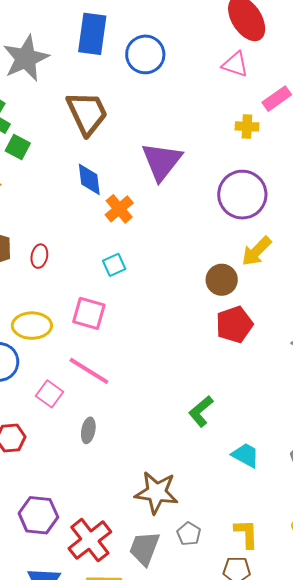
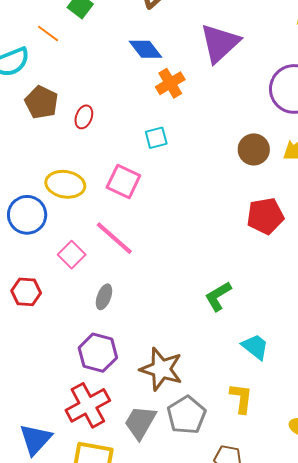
blue diamond: (89, 179) -> (146, 49), turned -40
brown circle: (222, 280) -> (254, 149), moved
purple hexagon: (38, 515) -> (98, 353), moved
gray pentagon: (189, 534) -> (187, 415), size x1.6
yellow L-shape: (246, 534) -> (241, 398), moved

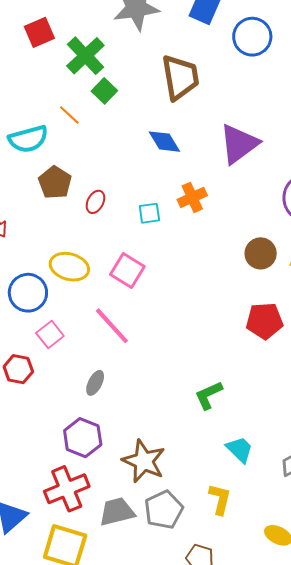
orange cross: (170, 83) -> (192, 197), moved
cyan square: (156, 138) -> (149, 213), moved
pink square: (72, 255) -> (50, 334), moved
gray trapezoid: (140, 422) -> (117, 512), turned 39

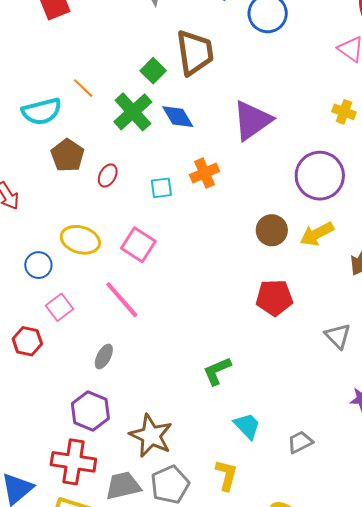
green cross: (85, 56) -> (133, 112), moved
green square: (104, 91) -> (153, 71), moved
blue circle: (28, 293) -> (38, 265), size x0.7
red cross: (67, 489) -> (73, 462), turned 30

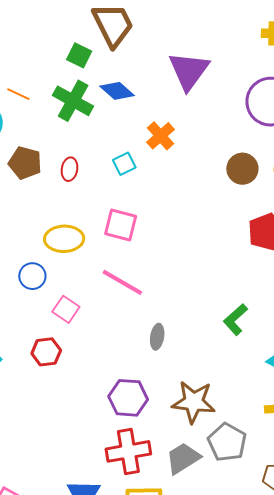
gray ellipse: (104, 357) -> (157, 337), moved

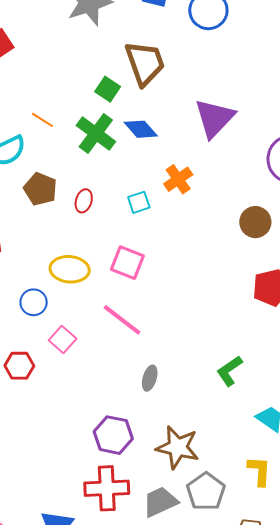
red hexagon: (46, 352) -> (19, 366), moved

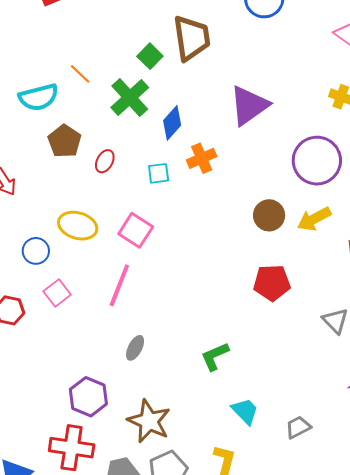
blue diamond: (141, 129) -> (172, 123), moved, turned 72
pink line: (122, 320) -> (119, 285), turned 63

